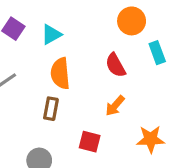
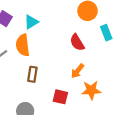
orange semicircle: (60, 73) -> (23, 45), moved
orange star: (151, 139) -> (91, 90), moved

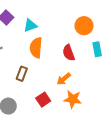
orange semicircle: (23, 45) -> (36, 48), moved
red square: (60, 97) -> (43, 100), turned 32

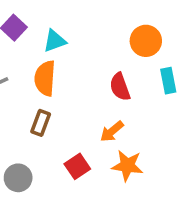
orange semicircle: (36, 48) -> (45, 78), moved

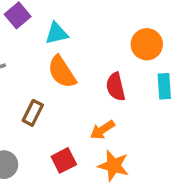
orange semicircle: (45, 78) -> (62, 72), moved, turned -44

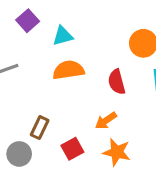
orange semicircle: (62, 72) -> (68, 70), turned 116
brown rectangle: (33, 113) -> (40, 128), moved

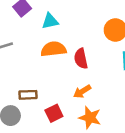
red semicircle: (117, 82) -> (81, 59), moved
brown rectangle: (40, 128) -> (28, 95), turned 60

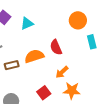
orange semicircle: (54, 49) -> (34, 56), moved
brown rectangle: (28, 95) -> (12, 65), moved

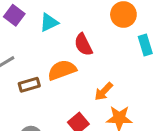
red semicircle: (56, 47) -> (83, 45), moved

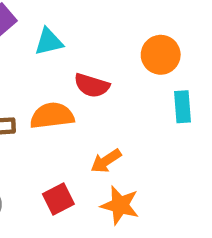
red semicircle: (83, 45) -> (92, 85), turned -60

